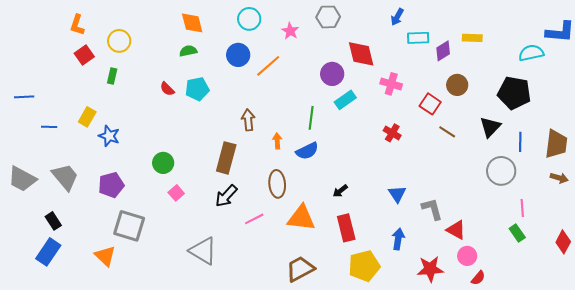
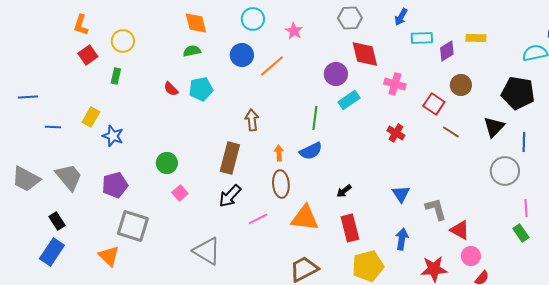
gray hexagon: (328, 17) -> (350, 18), moved
orange arrow: (277, 141) -> (279, 153), moved

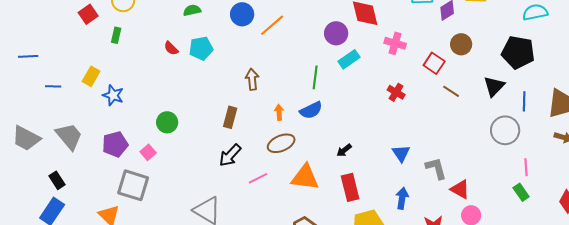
brown rectangle: (230, 158) -> (230, 117), size x0.7
brown ellipse: (281, 184) -> (281, 143), turned 72
pink square: (180, 193) -> (148, 152), moved

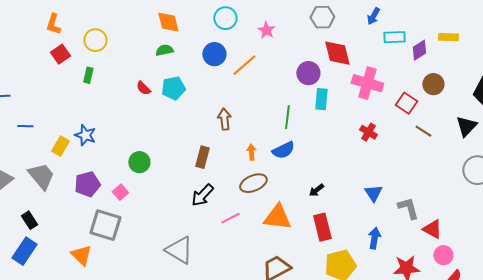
pink cross: (395, 43) -> (367, 83), size x1.4
cyan rectangle: (349, 59) -> (321, 99), turned -50
yellow rectangle: (91, 76) -> (60, 146), moved

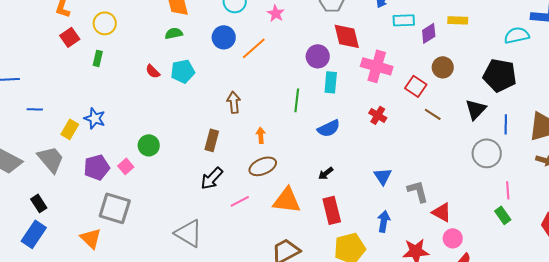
blue semicircle: (283, 150) -> (329, 128), moved
pink square: (120, 192) -> (126, 166), moved

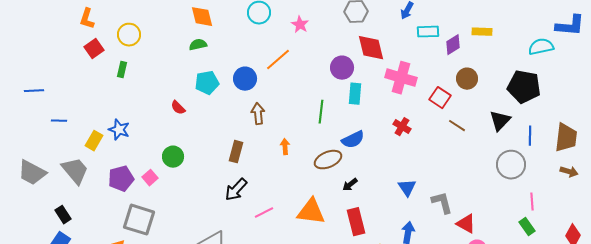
blue circle: (224, 37) -> (245, 79), moved
red semicircle: (153, 71) -> (178, 108), moved
brown ellipse: (263, 166) -> (328, 160), moved

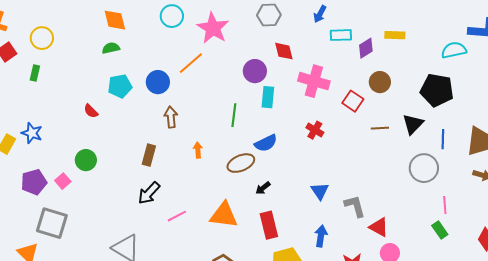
pink star: (300, 25) -> (213, 28), size x1.8
red diamond: (371, 48) -> (284, 51), size x0.7
brown line: (457, 126) -> (380, 128), moved, turned -36

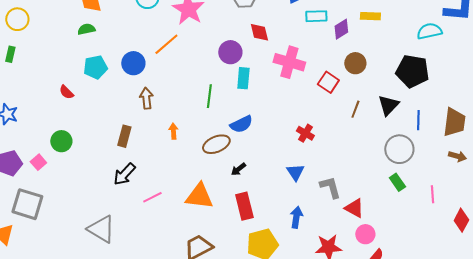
brown line: (380, 128) -> (355, 109), turned -66
red cross: (315, 130) -> (305, 133), moved
pink line: (445, 205) -> (432, 194), moved
green rectangle: (440, 230) -> (397, 182), moved

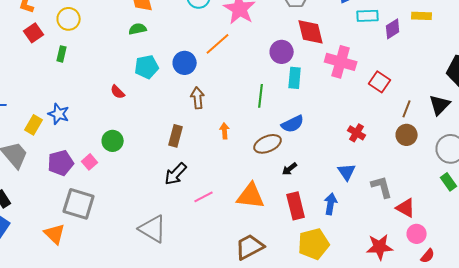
red diamond: (259, 32) -> (311, 32), size x1.4
brown circle: (355, 63) -> (407, 135), moved
blue arrow: (296, 217) -> (331, 204), moved

